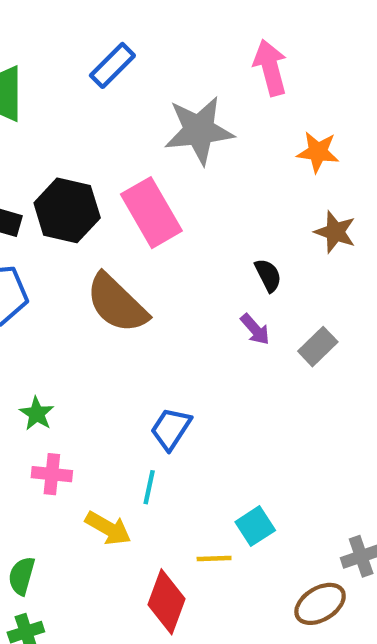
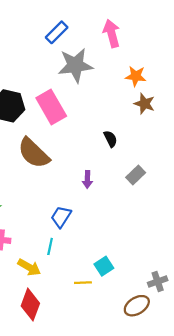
blue rectangle: (112, 65) -> (57, 32), moved
brown star: (335, 232) -> (144, 104), moved
purple arrow: (255, 329) -> (87, 179), moved, turned 42
red diamond: (167, 602) -> (30, 305), moved

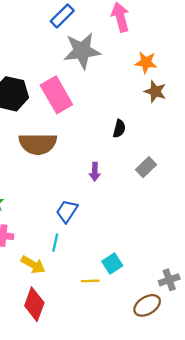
black semicircle: (110, 139) -> (119, 129), turned 42
brown semicircle: (34, 153) -> (38, 144), turned -44

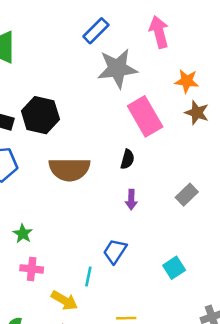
pink rectangle: (56, 95) -> (145, 116), moved
black semicircle: (119, 129) -> (127, 159), moved
blue trapezoid: (67, 211) -> (115, 251), moved
cyan square: (112, 264) -> (174, 268), moved

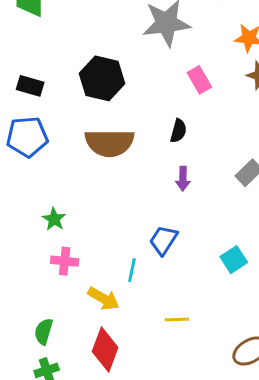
black hexagon: (40, 115) -> (102, 78), moved
pink rectangle: (145, 116) -> (199, 80), size x0.6

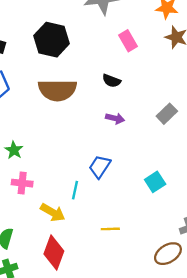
black semicircle: (178, 131) -> (112, 81), turned 96
purple arrow: (183, 179) -> (115, 118), turned -78

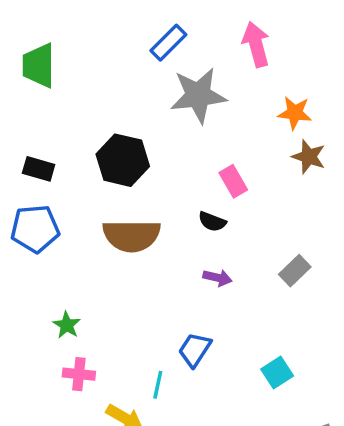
pink rectangle: (128, 41) -> (233, 181), moved

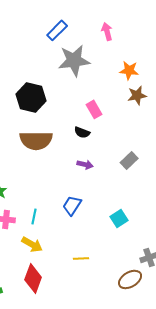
pink arrow: (256, 44) -> (107, 31), size x0.7
brown star: (309, 157) -> (137, 95), turned -30
cyan line: (158, 385) -> (34, 216), moved

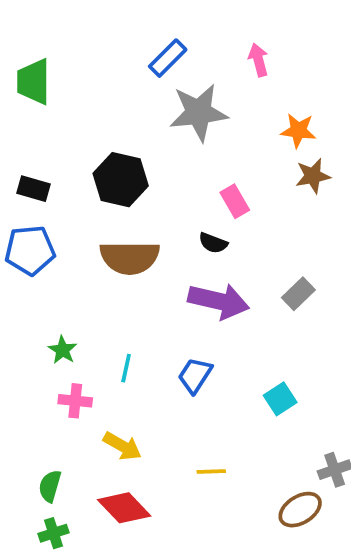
purple arrow: (85, 164) -> (219, 301), size x2.0
cyan line: (34, 216) -> (126, 368), moved
red diamond: (33, 278) -> (124, 508), turned -64

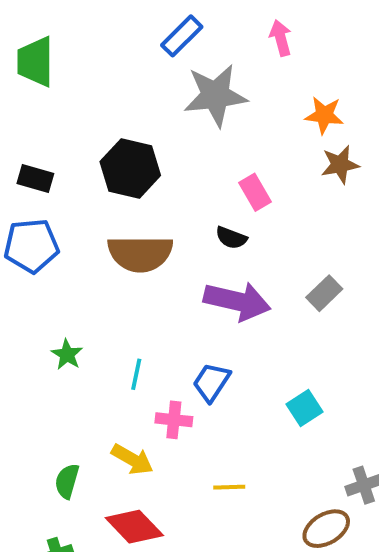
pink cross: (75, 401) -> (174, 420), moved
green semicircle: (50, 486) -> (67, 481), moved

